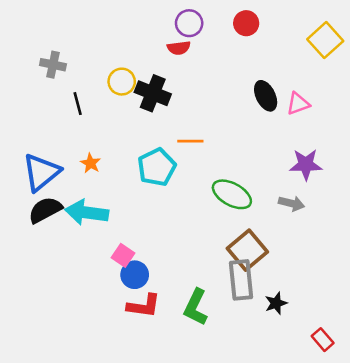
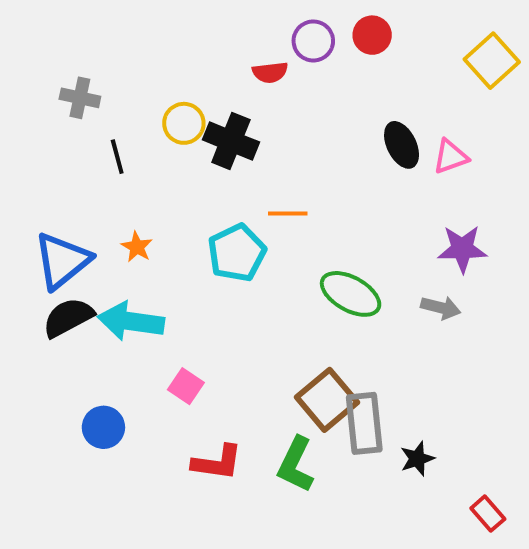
purple circle: (189, 23) -> (313, 41), moved
brown square: (247, 250) -> (327, 400), moved
blue circle: (135, 275) -> (103, 427), moved

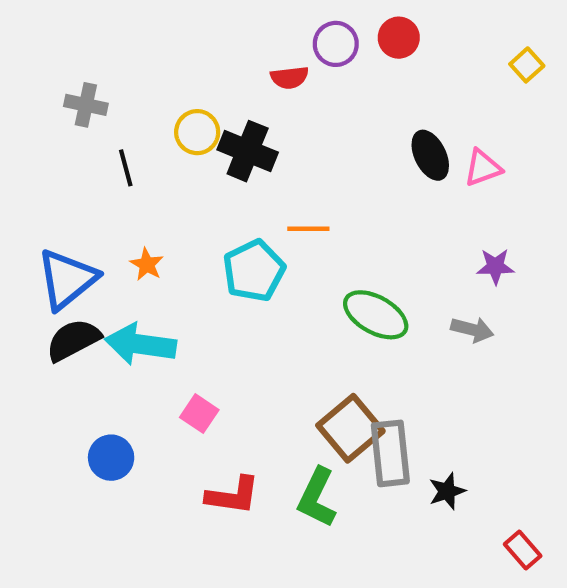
yellow square: (492, 61) -> (527, 65), size x0.6
purple star: (462, 249) -> (495, 267), size x0.7

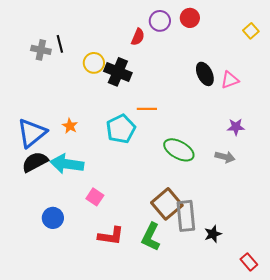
red semicircle: (290, 78) -> (138, 37), turned -60
black line: (126, 168) -> (60, 44), moved

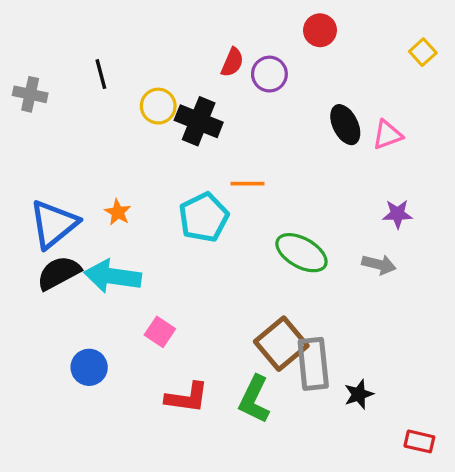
purple circle: (160, 21) -> (269, 74), moved
gray cross: (41, 50) -> (30, 94), moved
red rectangle: (249, 262) -> (419, 441), turned -36

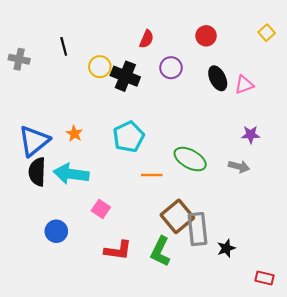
red circle: (320, 30) -> (206, 36), moved
purple circle: (269, 74) -> (171, 68), moved
orange line: (248, 184) -> (152, 175), moved
black semicircle: (59, 273) -> (37, 172), turned -60

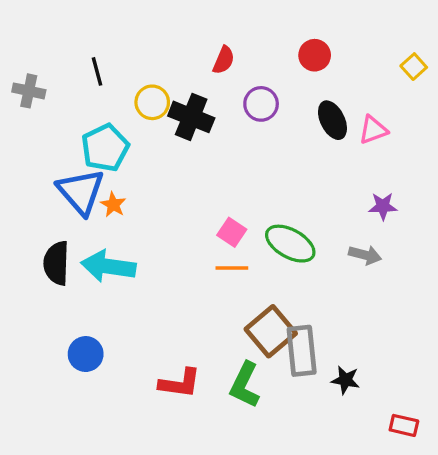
yellow square: (267, 33) -> (414, 67), moved
cyan pentagon: (129, 137) -> (105, 148), moved
blue triangle: (34, 141) -> (81, 192), moved, turned -32
pink square: (101, 209) -> (232, 232), moved
black star: (226, 248) -> (345, 380), turned 30

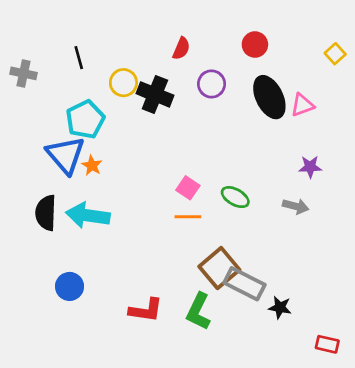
black ellipse: (332, 120) -> (269, 97), size x1.4
green ellipse: (290, 244) -> (235, 197), size x0.7
gray rectangle: (302, 351) -> (244, 284), turned -57

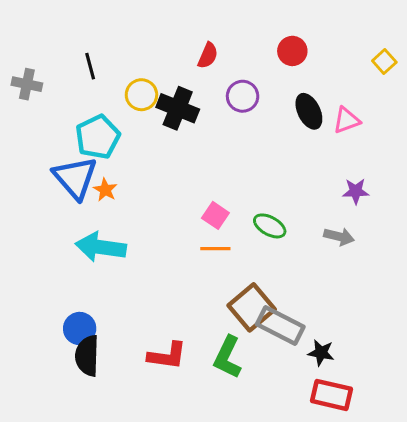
black ellipse: (269, 97) -> (309, 111), size x0.7
black semicircle: (46, 213) -> (87, 356), moved
red rectangle: (327, 344) -> (332, 395), moved, size x1.5

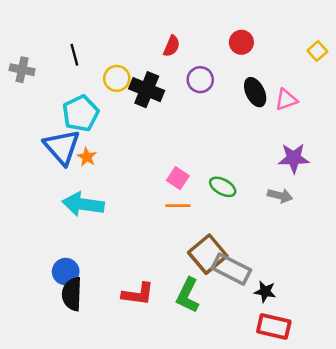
purple star: (356, 191) -> (294, 158), size x1.4

